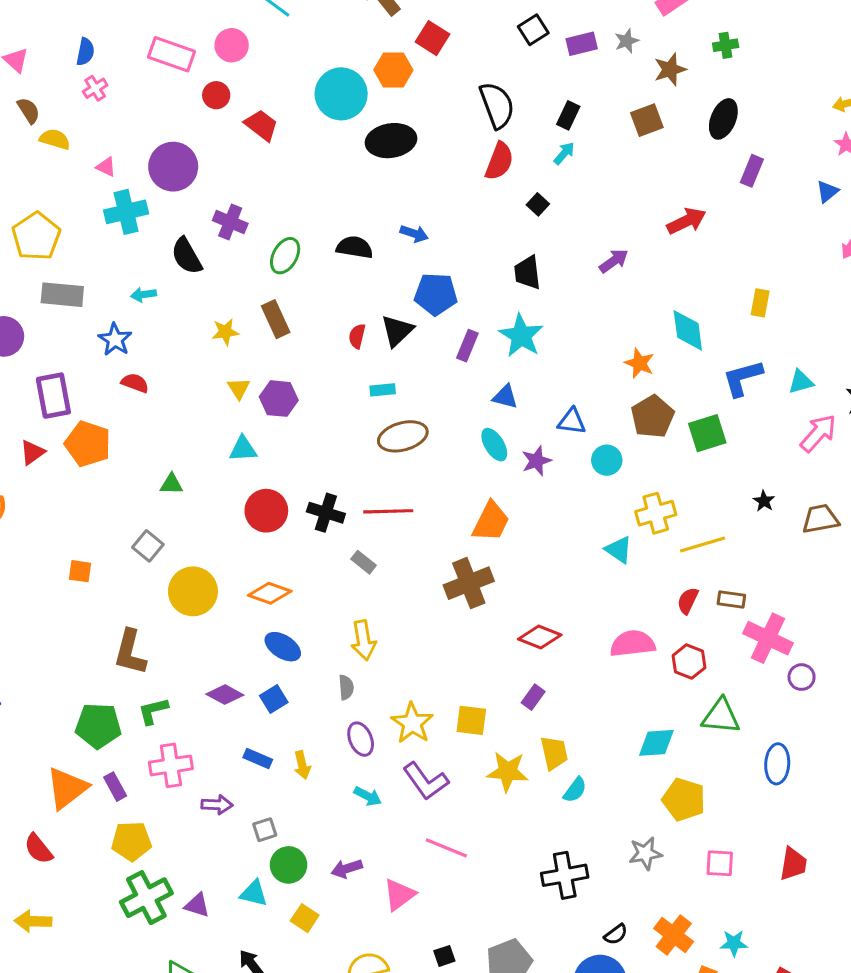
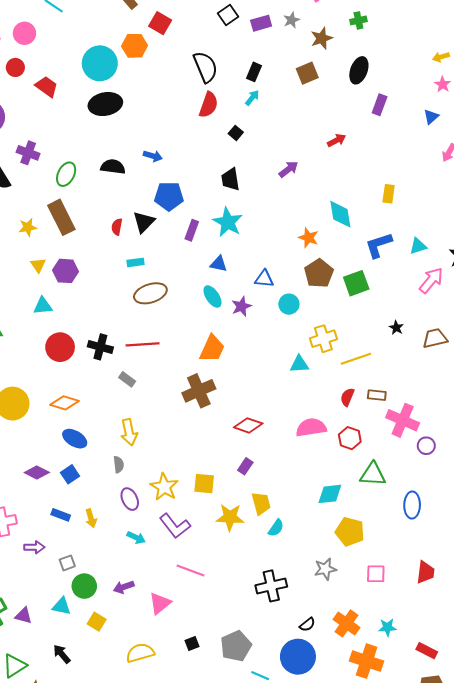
black ellipse: (391, 141) -> (105, 104), moved
red arrow: (686, 221) -> (337, 140), size x0.7
brown rectangle: (276, 319) -> (61, 217), size x1.4
cyan triangle: (619, 550) -> (299, 364), turned -36

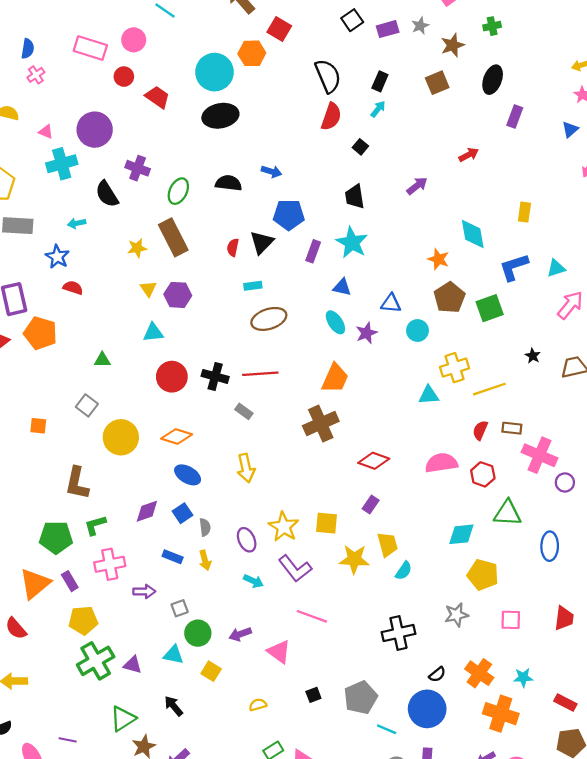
gray semicircle: (119, 464) -> (205, 527), moved
purple diamond: (37, 472) -> (147, 511), turned -45
pink triangle: (160, 603) -> (279, 652), turned -45
yellow semicircle: (140, 653) -> (258, 705), size x0.6

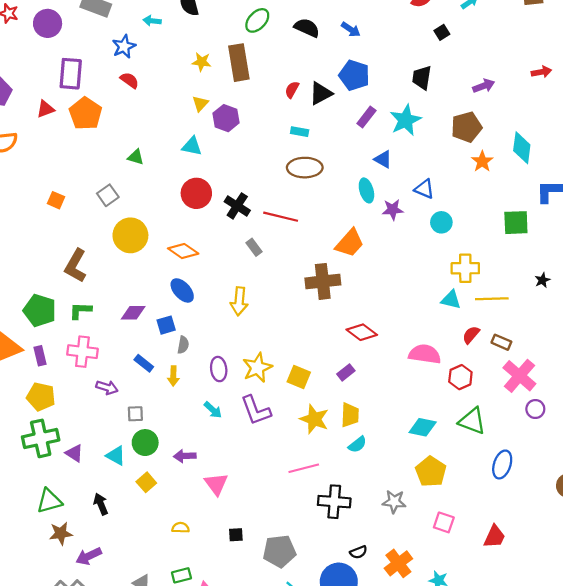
brown pentagon: (449, 298) -> (467, 127), moved
cyan triangle: (429, 395) -> (451, 300), moved
pink line: (312, 616) -> (304, 468), moved, turned -52

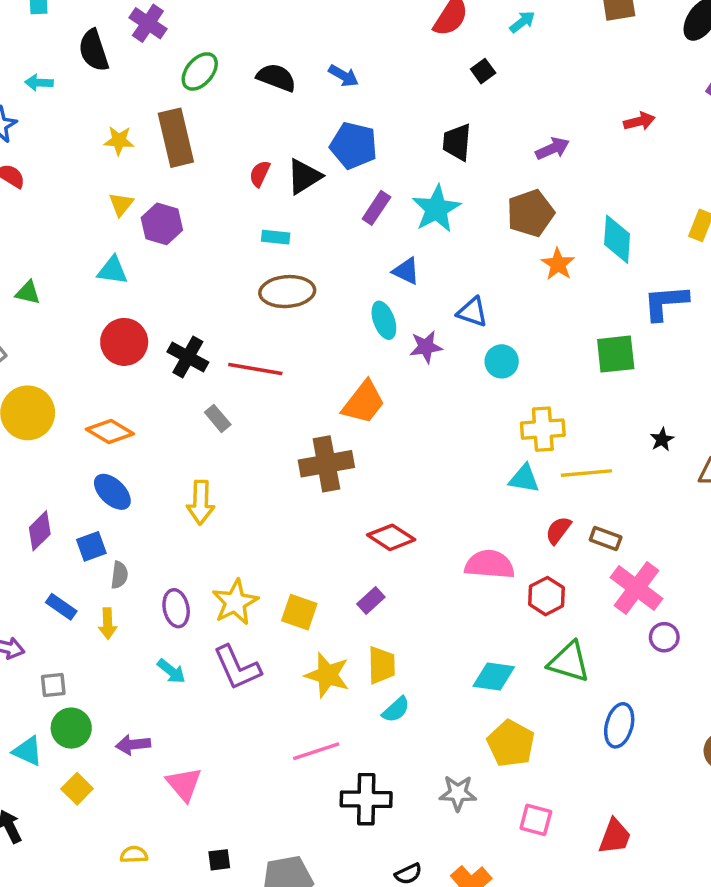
purple diamond: (133, 313) -> (40, 531), turned -40

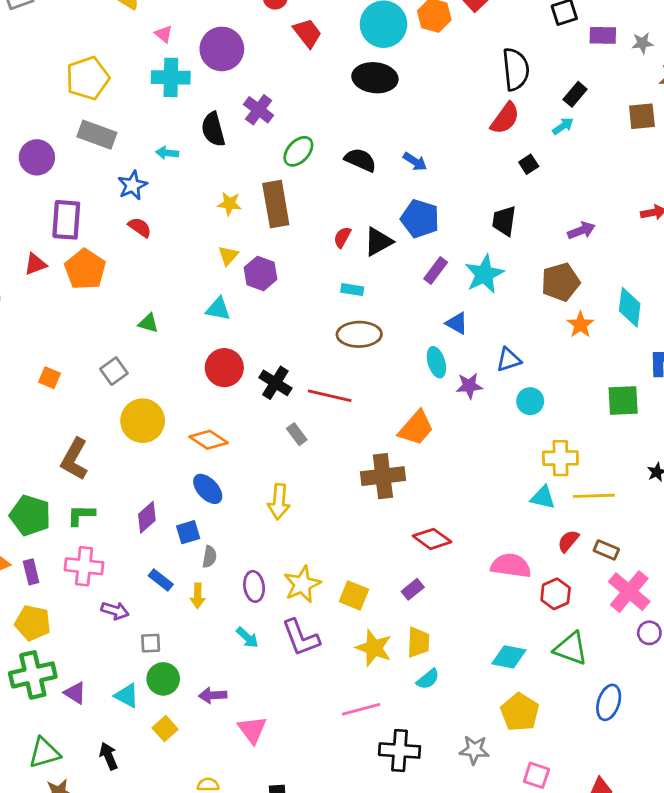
blue triangle: (472, 312) -> (509, 360), turned -40

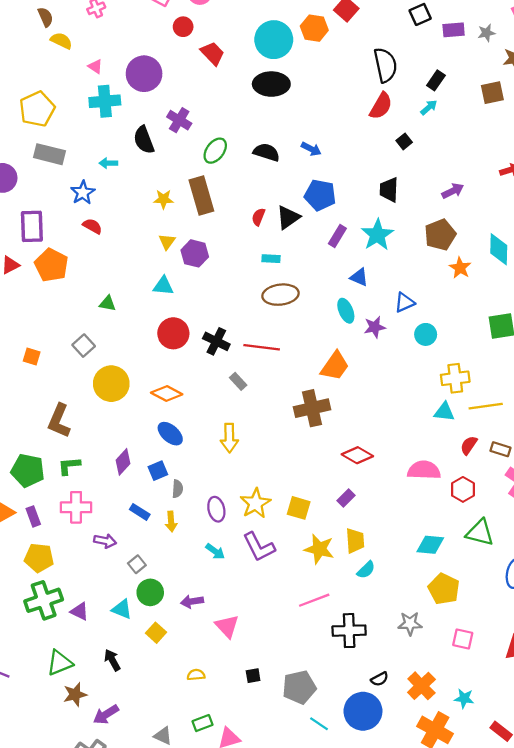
gray square: (151, 643) -> (137, 564), turned -30

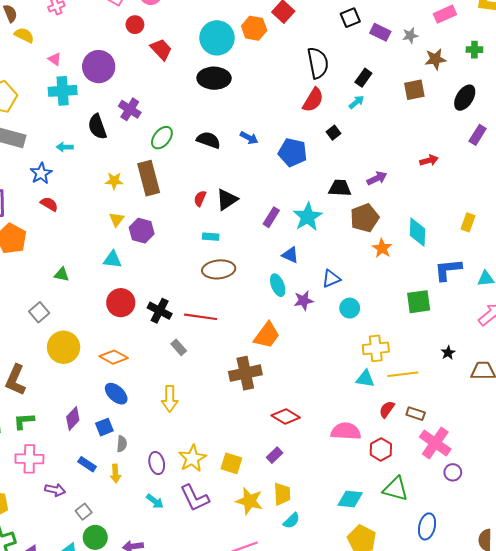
purple rectangle: (454, 30) -> (380, 32), turned 30
black trapezoid: (389, 190) -> (340, 188), moved, turned 90
blue pentagon: (320, 195) -> (293, 152), moved

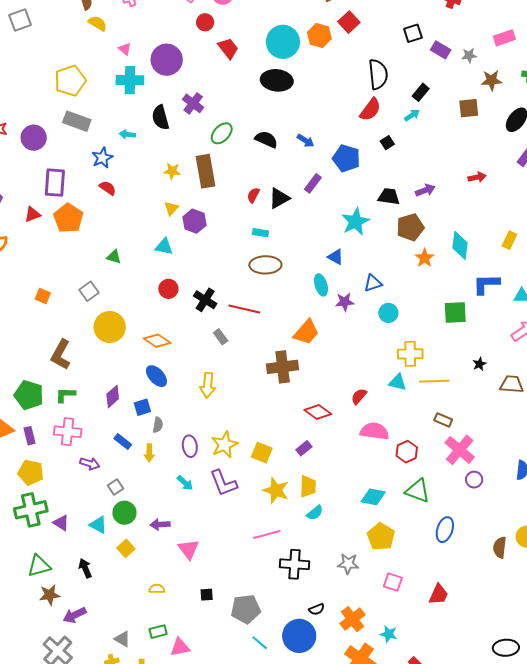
purple rectangle: (271, 217) -> (313, 183), moved
red circle: (121, 303) -> (168, 289), size x0.7
red semicircle: (387, 409) -> (359, 396), moved

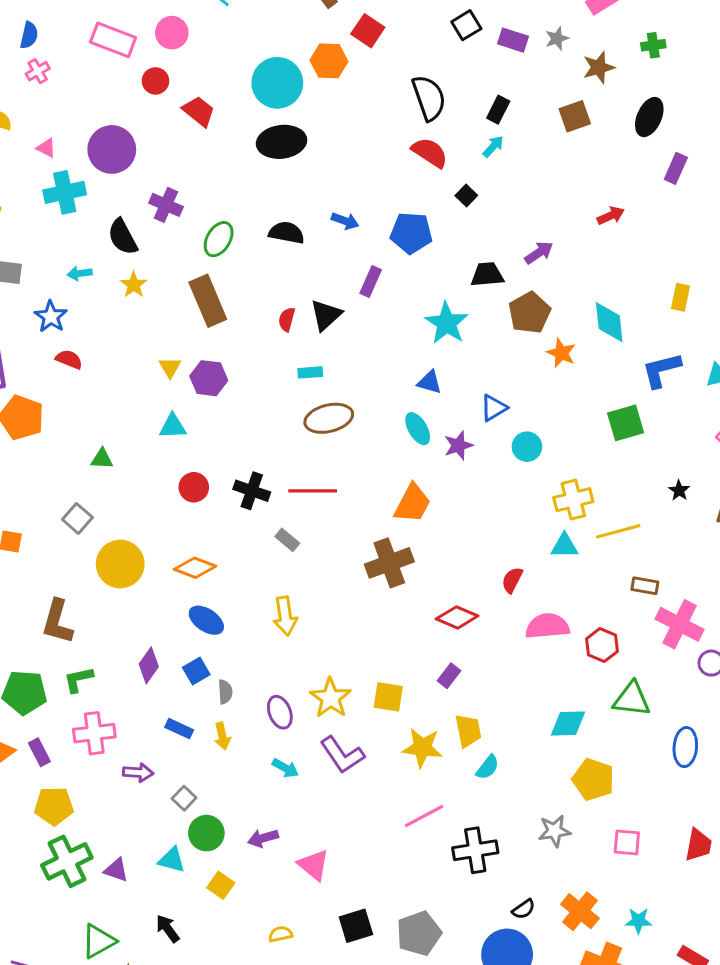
red semicircle: (370, 110) -> (430, 153), turned -80
yellow star: (172, 171) -> (134, 285), moved, turned -30
black square: (207, 595) -> (356, 926), size x1.6

